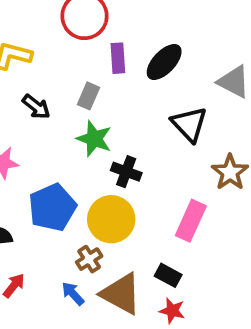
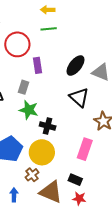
black ellipse: (164, 62) -> (76, 66), moved
blue arrow: (73, 294) -> (14, 195), moved, turned 48

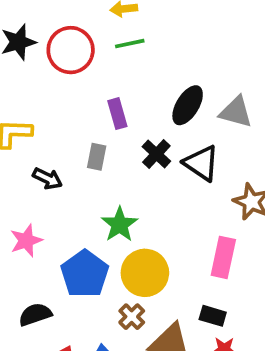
red circle: (17, 44) -> (71, 50), moved
green star: (29, 110) -> (120, 224), moved, turned 30
black cross: (48, 126) -> (156, 154), moved, turned 35

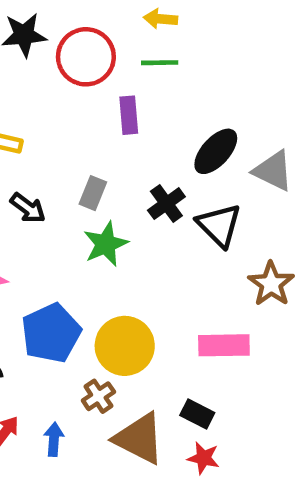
purple rectangle: (117, 114) -> (129, 115), moved
green star: (120, 224) -> (106, 244), moved
pink rectangle: (223, 257) -> (224, 345), turned 66

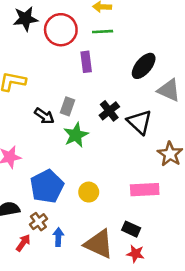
black ellipse: (216, 151) -> (144, 66), moved
black arrow: (28, 208) -> (44, 116), moved
yellow circle: (125, 346) -> (89, 192), size x0.6
brown cross: (98, 396) -> (38, 222), moved
blue arrow: (54, 439) -> (58, 237), moved

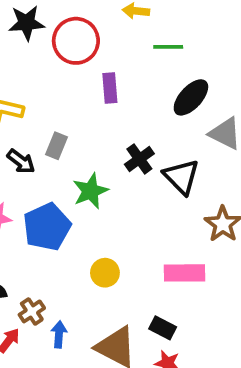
green line: (103, 32) -> (168, 47), moved
gray rectangle: (68, 106) -> (57, 146), moved
black arrow: (44, 116) -> (21, 161), moved
blue pentagon: (47, 186) -> (47, 227), moved

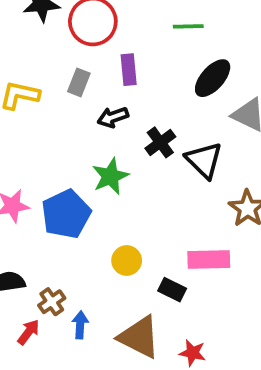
gray rectangle: (57, 146) -> (79, 82), moved
black arrow: (21, 161) -> (113, 117), moved, turned 124
black rectangle: (163, 328) -> (172, 290), moved

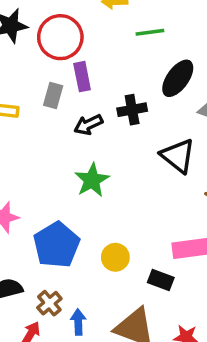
purple rectangle: (129, 70) -> (82, 77), moved
black cross: (160, 142) -> (132, 110), moved, turned 32
blue pentagon: (66, 214) -> (57, 245), moved

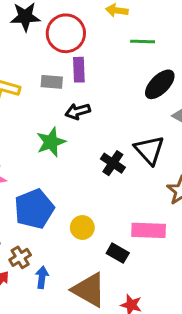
gray rectangle: (53, 96) -> (52, 82), turned 70
black cross: (132, 110) -> (113, 163), moved, turned 35
green star: (92, 180) -> (51, 142), moved

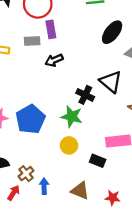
green star: (51, 142) -> (72, 117), moved, turned -30
blue pentagon: (34, 209) -> (30, 119), moved
brown triangle: (89, 290) -> (80, 191), size x0.7

